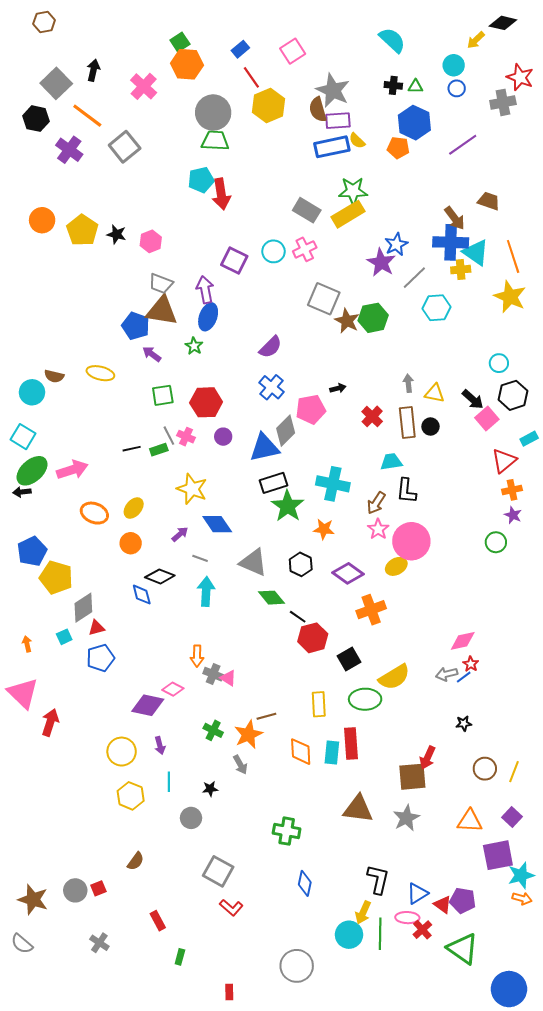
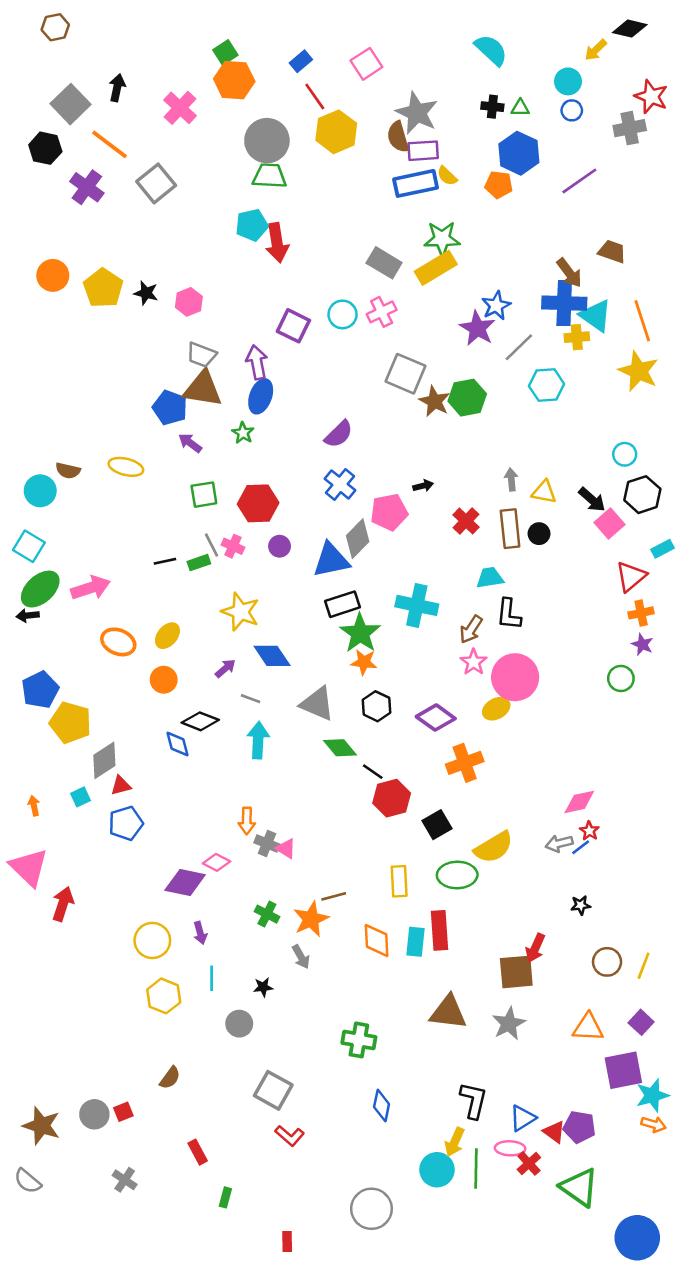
orange star: (324, 529) -> (364, 662), moved

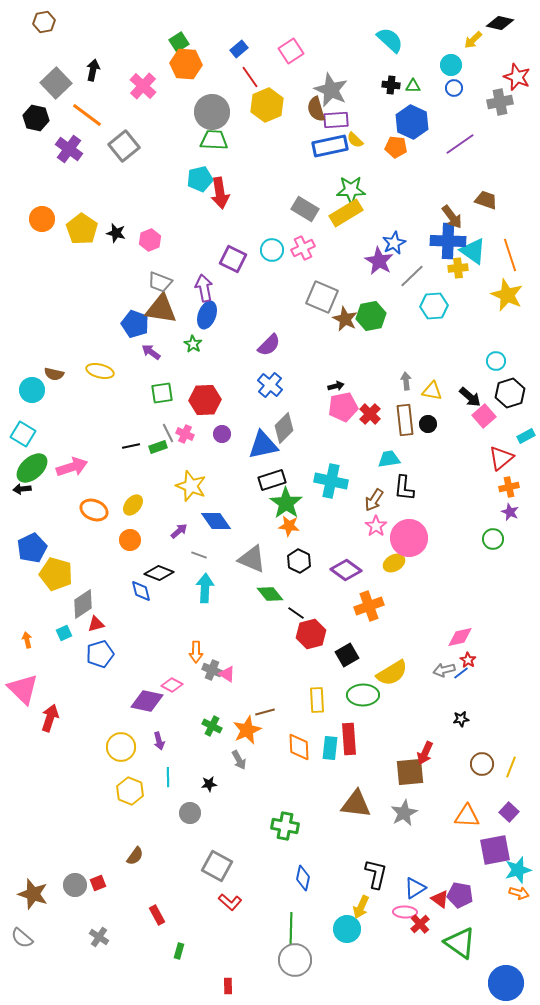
pink pentagon: (389, 512) -> (343, 407), moved
green line: (476, 1168) -> (291, 928), moved

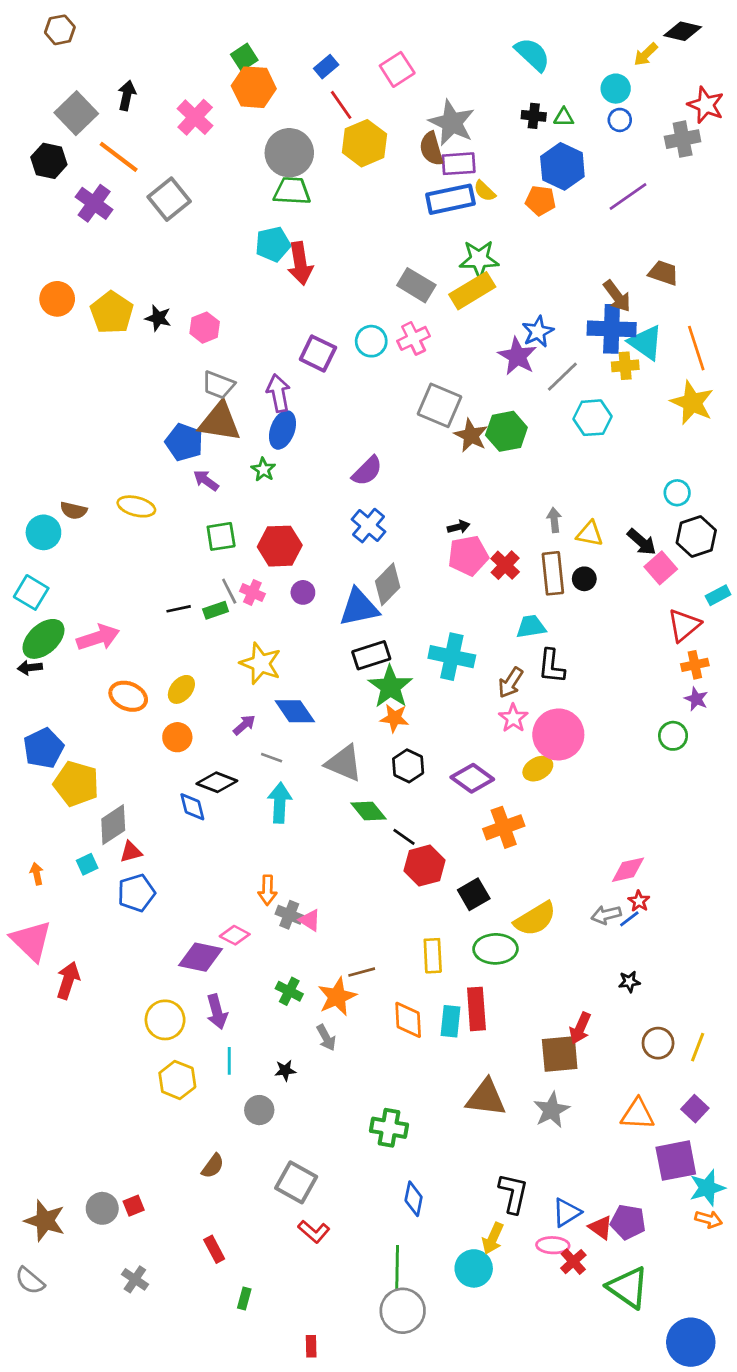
purple arrow: (159, 741) -> (217, 1012), size x1.4
brown semicircle: (135, 856) -> (213, 1166), moved

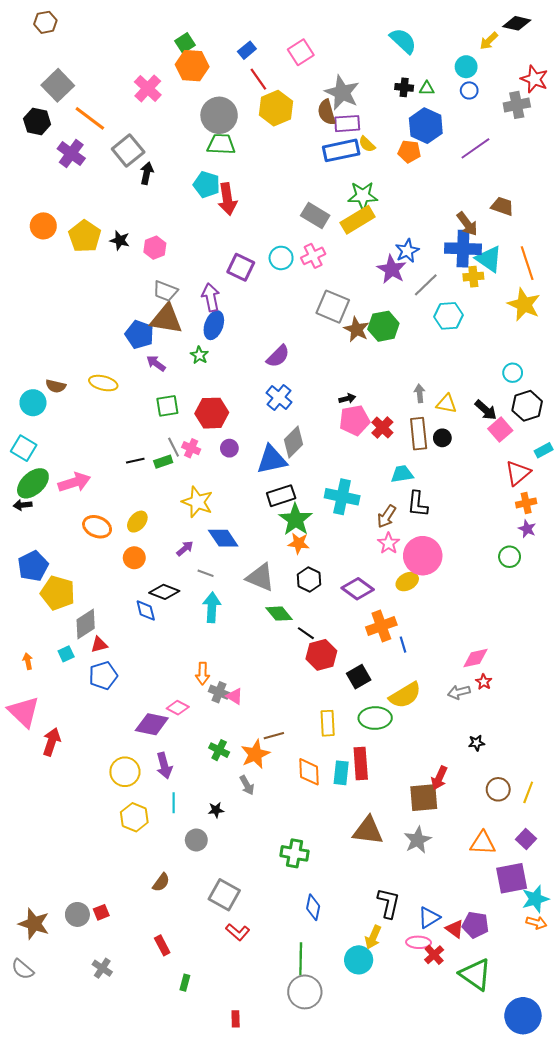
black arrow: (127, 95) -> (147, 173), moved
cyan pentagon: (273, 244) -> (207, 185), turned 30
blue line: (629, 919) -> (403, 645), moved, turned -70

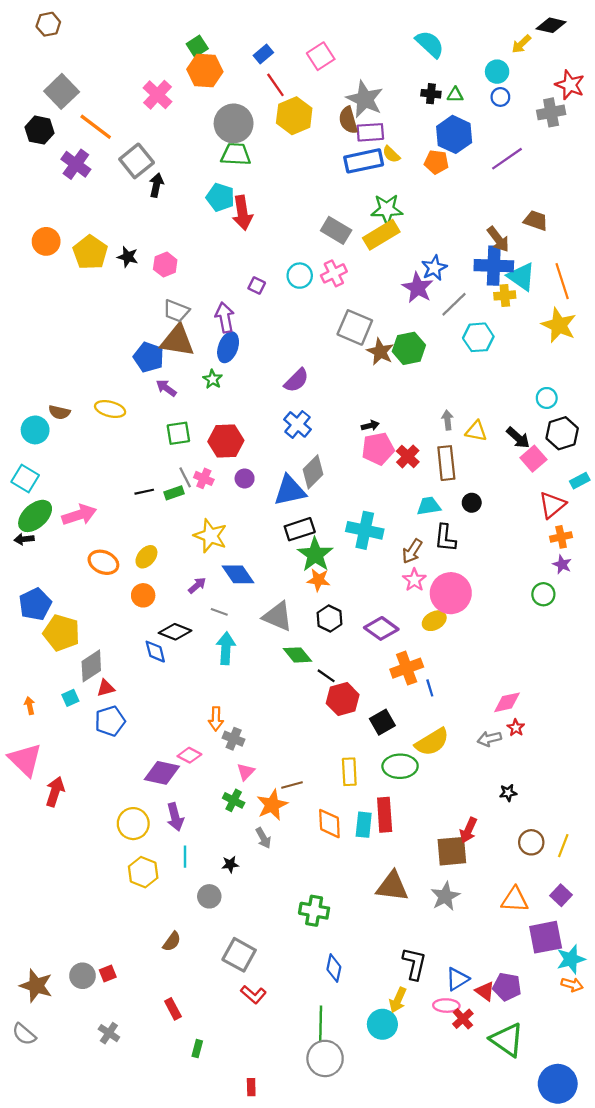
purple square: (241, 267) -> (257, 286), size x0.6
black circle: (442, 438) -> (472, 503), moved
pink triangle: (235, 696) -> (246, 772), moved, turned 42

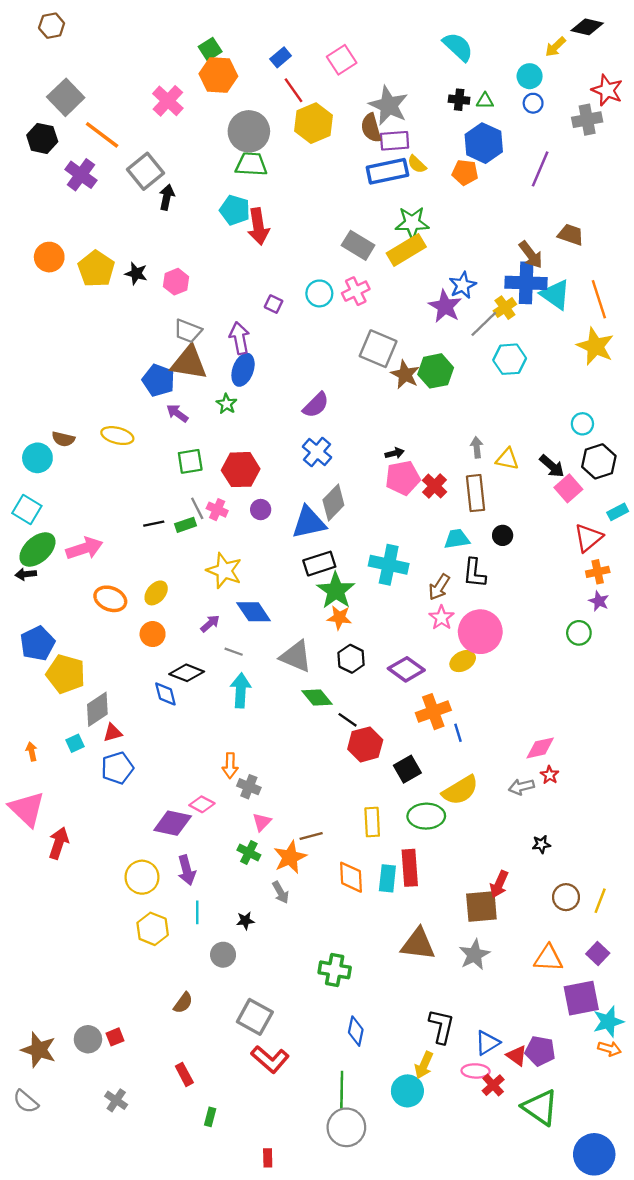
purple line: (507, 159) -> (540, 169), turned -32
yellow cross: (505, 295) -> (505, 308), moved, turned -30
red L-shape: (253, 994) -> (270, 1059), size x1.4

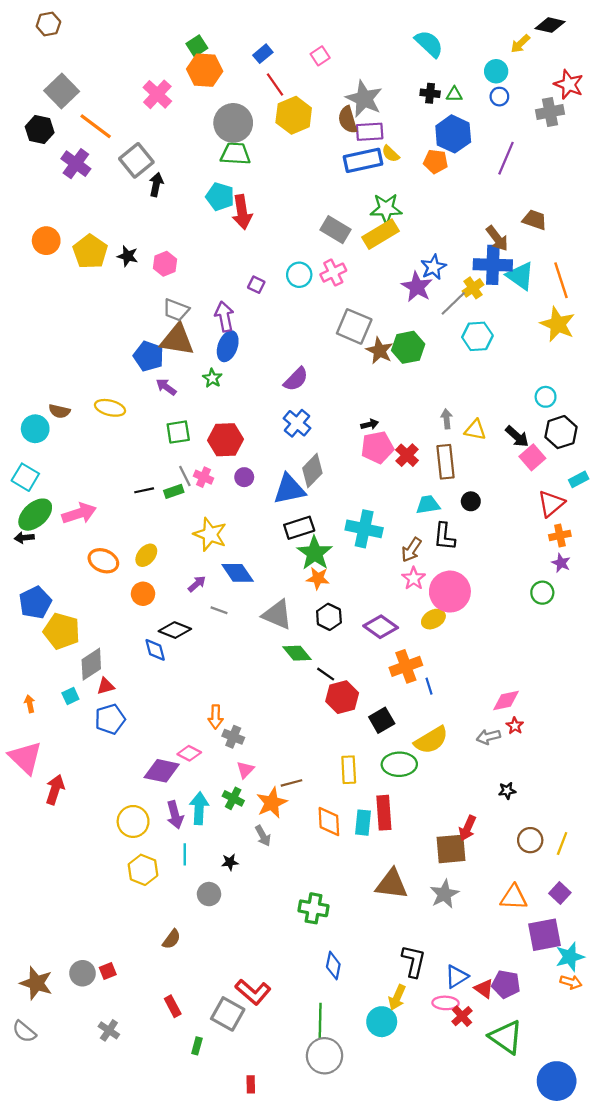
pink square: (342, 60) -> (320, 56), size x0.7
cyan arrow: (241, 690) -> (199, 808), moved
gray square: (255, 1017) -> (228, 1014), moved

